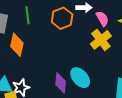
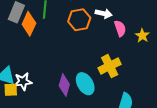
yellow cross: (101, 40) -> (110, 66), moved
orange diamond: (17, 45) -> (29, 24), moved

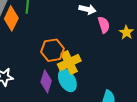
orange hexagon: (79, 20) -> (52, 50), moved
yellow cross: (110, 66) -> (69, 63), moved

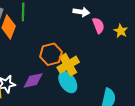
purple diamond: (46, 81) -> (33, 80), moved, turned 65

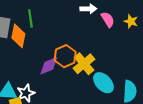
purple diamond: (33, 80) -> (49, 66), moved
cyan ellipse: (68, 82) -> (103, 83), moved

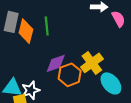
green line: (30, 18) -> (47, 26), moved
orange hexagon: (65, 56) -> (70, 75), moved

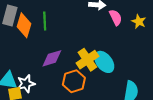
orange hexagon: (70, 75) -> (74, 81), moved
cyan ellipse: (111, 83) -> (104, 62), moved

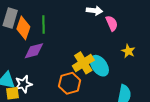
yellow star: (139, 22) -> (128, 51), moved
purple diamond: (52, 58) -> (34, 51), moved

